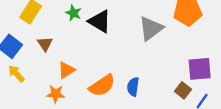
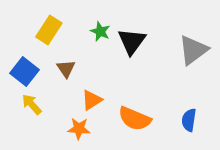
black triangle: (100, 21) -> (132, 41), turned 35
orange semicircle: (102, 86) -> (135, 119), turned 56
blue semicircle: (133, 87) -> (189, 120), moved

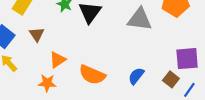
gray triangle: (193, 50) -> (140, 19), turned 44
blue semicircle: (189, 120) -> (136, 76), turned 30

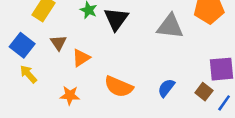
orange triangle: (58, 60) -> (81, 58), moved

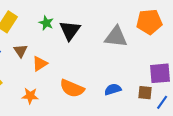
blue semicircle: (166, 88) -> (113, 89), turned 35
brown square: (204, 92) -> (145, 93), turned -32

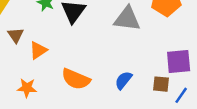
blue semicircle: (113, 89) -> (123, 80), turned -35

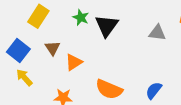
gray triangle: (127, 19) -> (157, 33), size x0.7

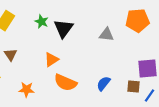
brown triangle: (52, 48) -> (10, 55), moved
orange triangle: (74, 62) -> (52, 60), moved

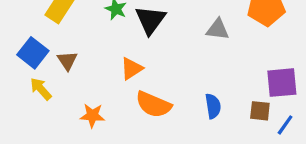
blue semicircle: (104, 84) -> (213, 106), turned 133

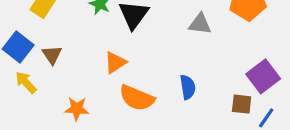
purple square: (282, 83) -> (263, 76), turned -32
blue semicircle: (213, 106) -> (188, 87), moved

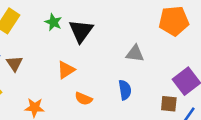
gray triangle: (200, 24) -> (135, 54), moved
orange semicircle: (137, 98) -> (84, 99), size x0.6

